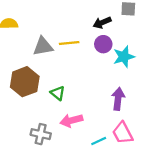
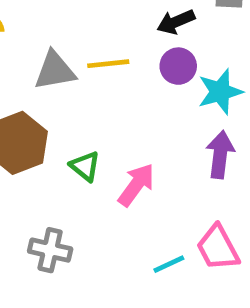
purple arrow: (118, 99) -> (220, 155), moved
pink arrow: (71, 120) -> (136, 185), moved, turned 140

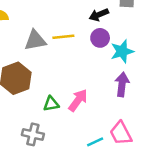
green triangle: (85, 166) -> (51, 104), moved, turned -49

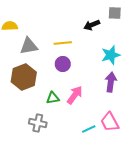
purple circle: (100, 38) -> (63, 64), moved
gray triangle: (35, 40) -> (29, 46), moved

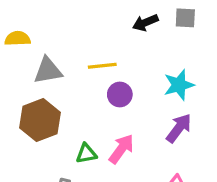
black arrow: (92, 25) -> (145, 23), moved
purple circle: (63, 64) -> (120, 94), moved
purple arrow: (111, 82) -> (179, 128), turned 30

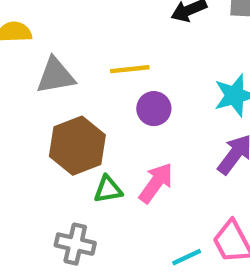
brown hexagon: (40, 120) -> (77, 146), moved

